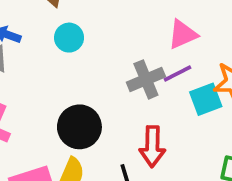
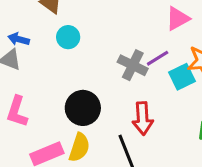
pink triangle: (183, 34) -> (178, 18), moved
gray cross: (146, 79) -> (133, 65), turned -36

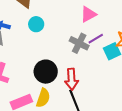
pink triangle: (178, 18) -> (88, 14), moved
red arrow: (143, 118) -> (71, 79), moved

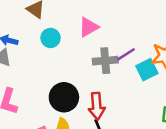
pink triangle: (88, 14) -> (89, 27), moved
gray cross: (79, 43) -> (105, 61), turned -30

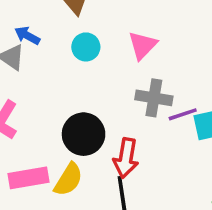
pink triangle: (89, 27) -> (143, 45), turned -30
purple line: (126, 54) -> (183, 114), moved

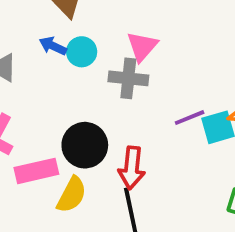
blue arrow: (27, 36) -> (53, 46), moved
gray cross: (154, 98) -> (128, 78), moved
pink rectangle: (29, 178) -> (36, 171), moved

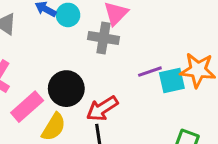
red arrow: (132, 168) -> (102, 109), turned 48
pink rectangle: (36, 171) -> (27, 107), turned -32

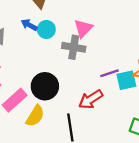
red arrow: (102, 109) -> (91, 99), moved

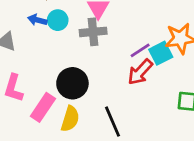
red arrow: (91, 99) -> (140, 72), moved

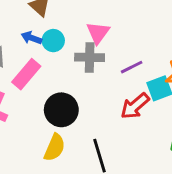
purple line: (140, 50) -> (132, 67), moved
pink rectangle: (43, 107) -> (26, 74), moved

